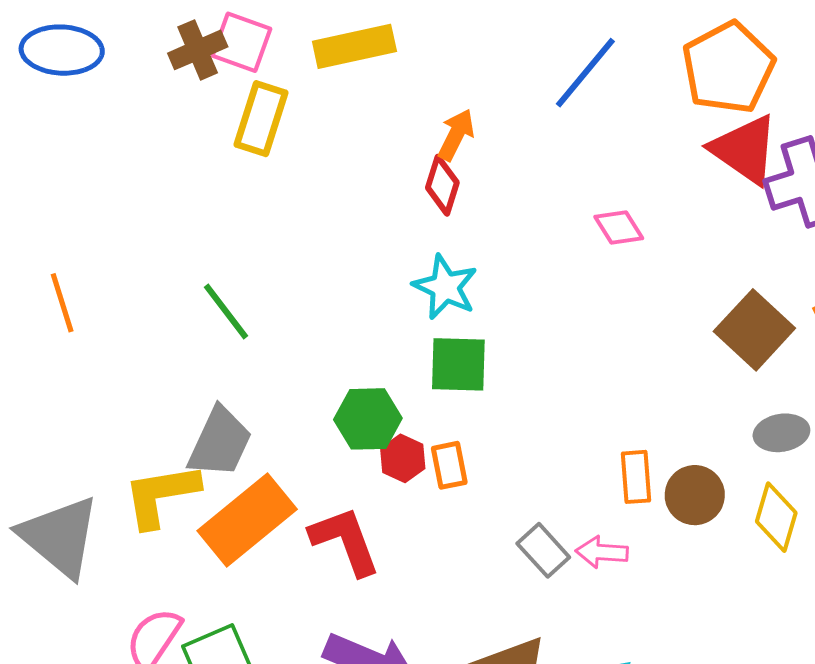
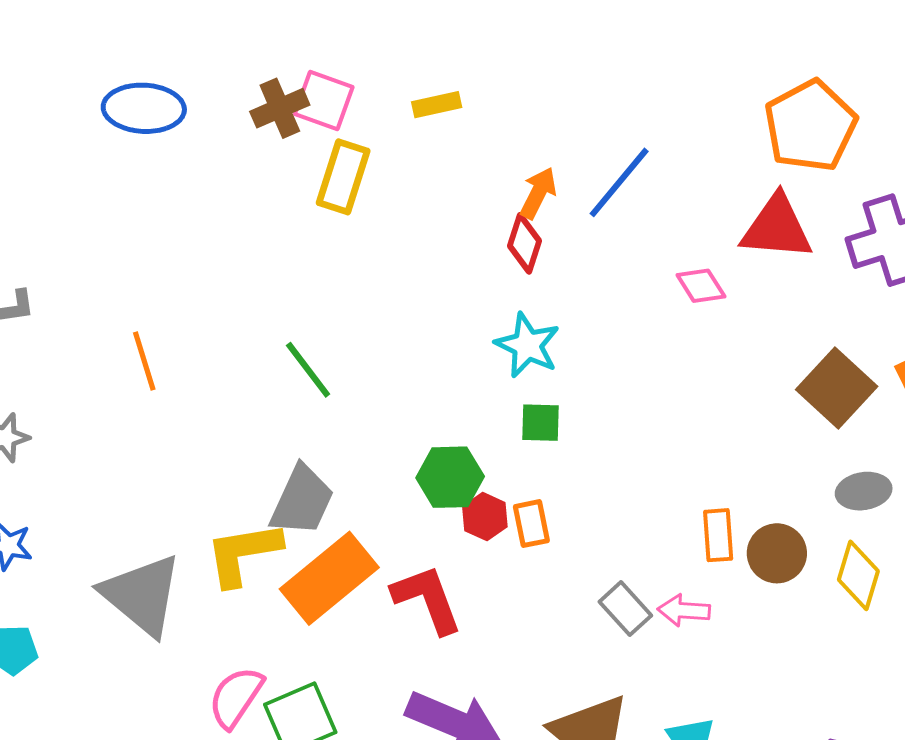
yellow rectangle: (354, 46) -> (437, 105), size x0.6
blue line: (585, 73) -> (619, 182), moved
red triangle: (745, 150) -> (777, 228), moved, turned -30
green square: (458, 364) -> (541, 423), size x0.7

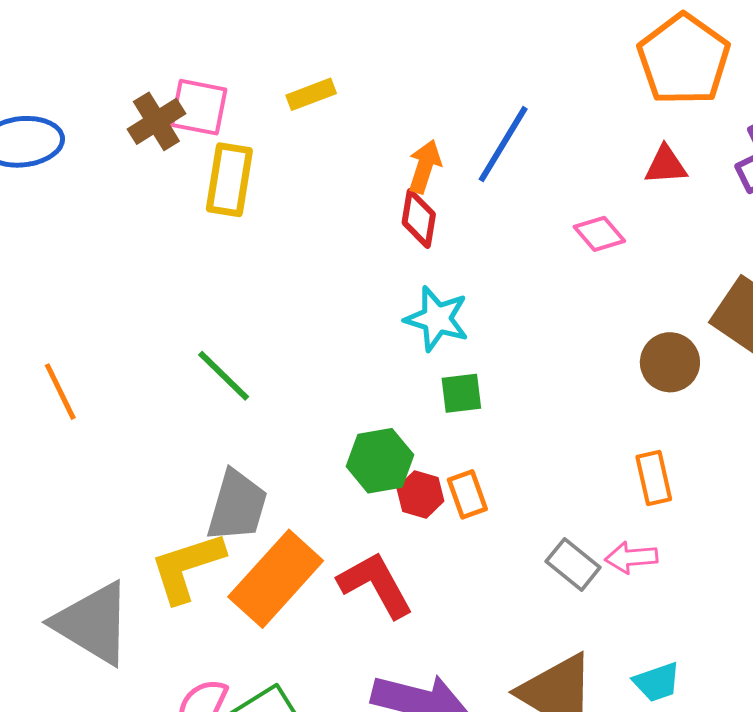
red triangle: (777, 228) -> (666, 165), size x0.6
brown circle: (777, 553) -> (670, 362), moved

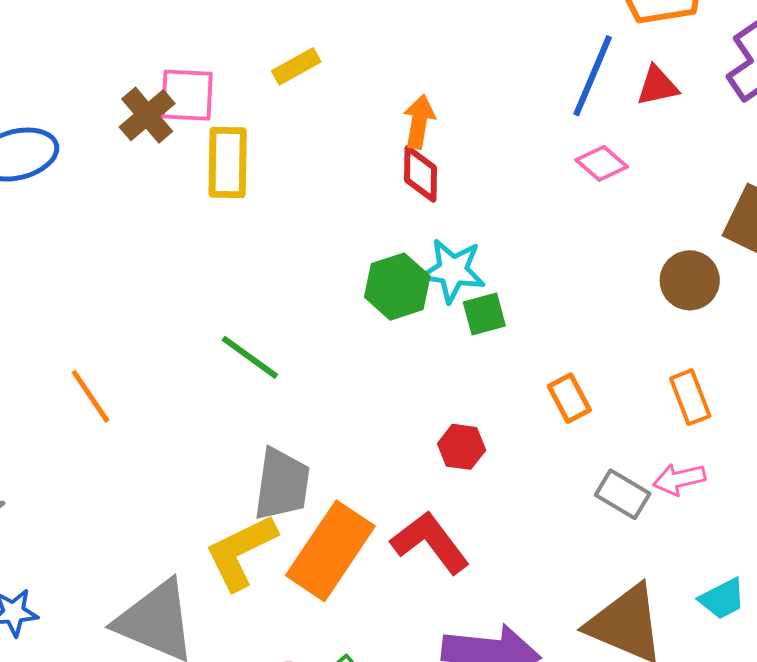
blue line: (503, 144) -> (593, 76), moved
green square: (461, 393) -> (484, 314), moved
green hexagon: (380, 461) -> (397, 287), moved
orange rectangle: (467, 494) -> (569, 398), moved

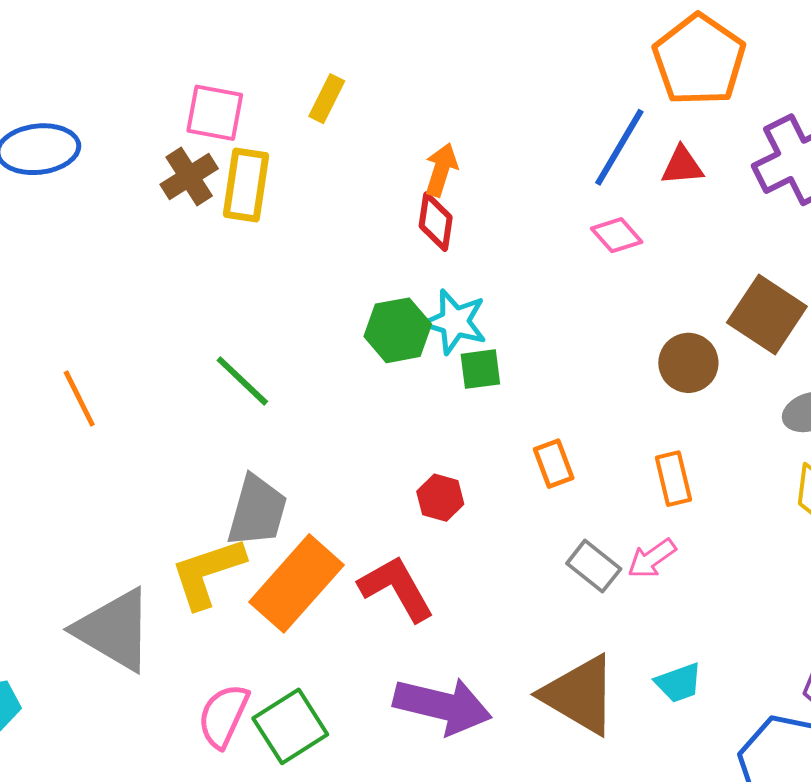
yellow rectangle: (296, 66) -> (327, 99), turned -42
brown cross: (147, 115) -> (189, 176), moved
pink arrow: (679, 479) -> (652, 559), turned -30

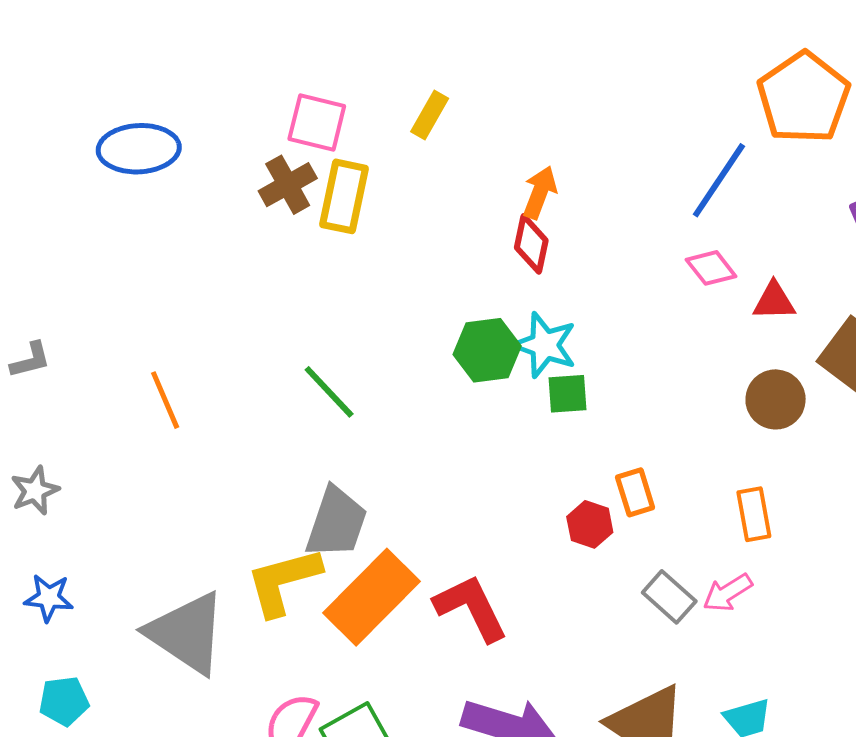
red triangle: (682, 166) -> (774, 301), moved
red hexagon: (440, 498) -> (590, 524), moved

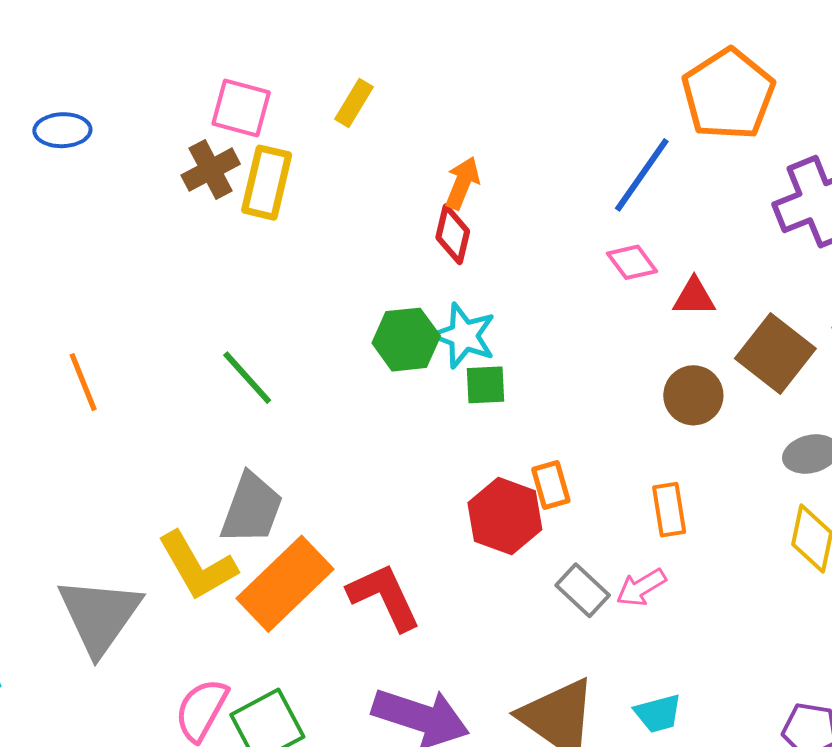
blue ellipse: (139, 149) -> (62, 130), size x0.7
red hexagon: (590, 524) -> (505, 516), size x1.6
yellow L-shape: (283, 581) -> (197, 566), turned -106
gray triangle: (187, 633) -> (99, 615), turned 30

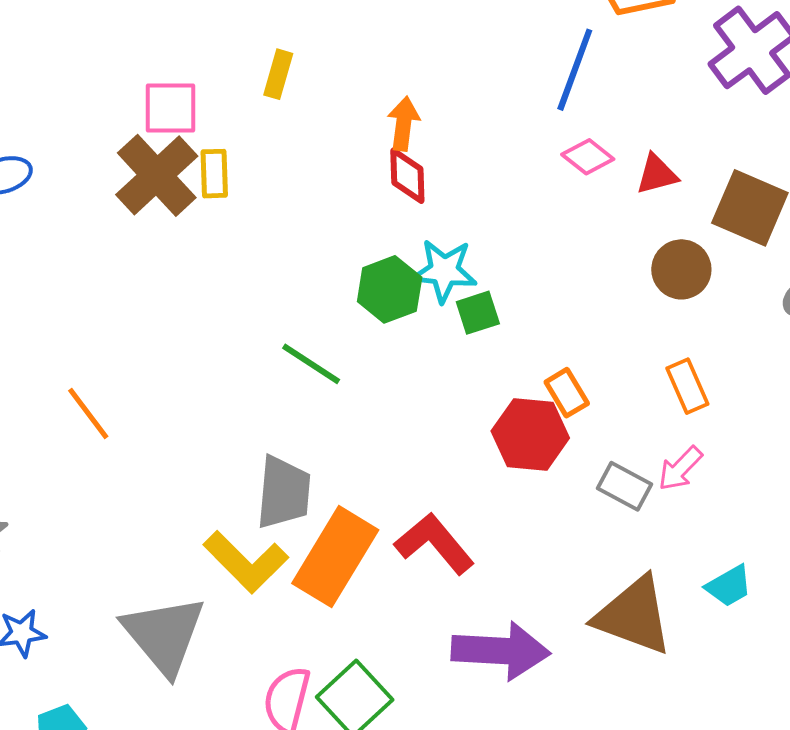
brown cross: (211, 170) -> (157, 175), size x1.5
yellow rectangle: (267, 183) -> (214, 174), size x0.7
green line: (247, 378) -> (311, 364), moved

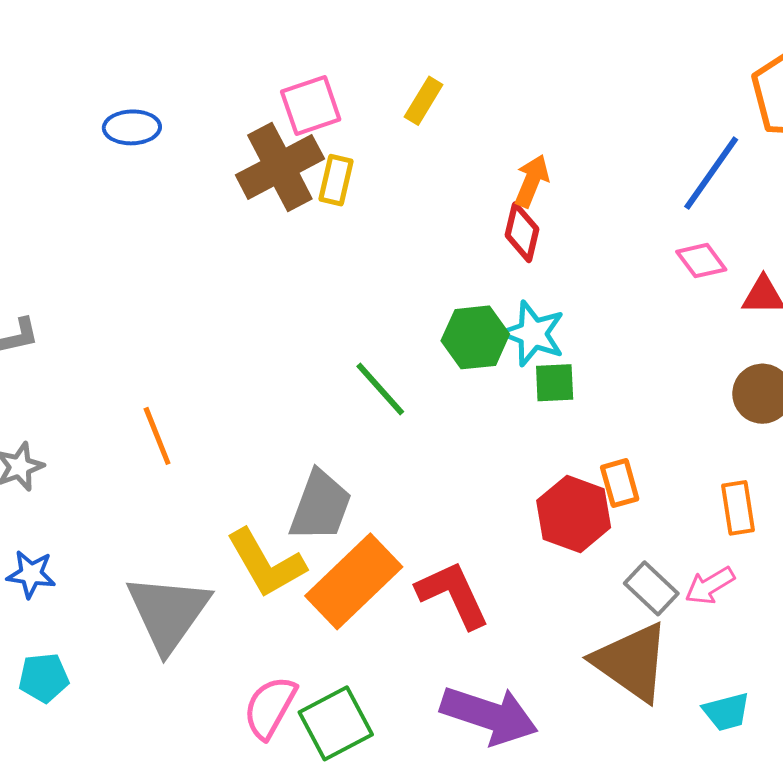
pink square: (170, 108) -> (311, 106), turned -34
orange line: (88, 413) -> (157, 436), moved
brown triangle: (634, 616) -> (632, 662), moved

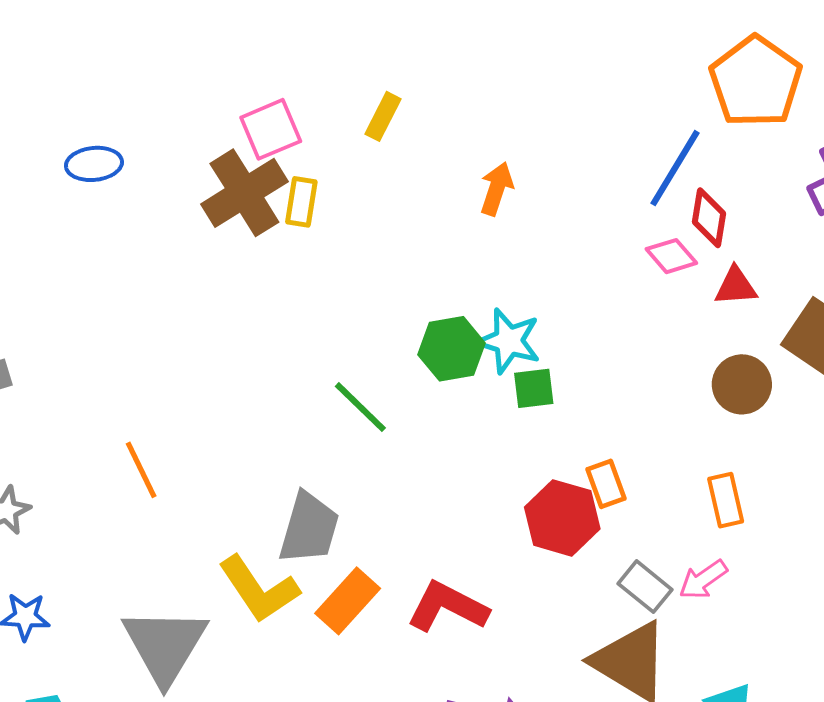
red diamond: (522, 232) -> (709, 218), moved
orange rectangle: (354, 581) -> (348, 601), size x0.7
red L-shape: (453, 594) -> (448, 607), turned -34

